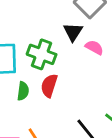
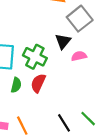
pink semicircle: (94, 47) -> (79, 56), turned -48

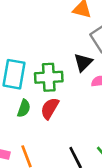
green cross: (35, 57) -> (49, 77), turned -35

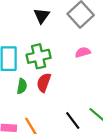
black triangle: (83, 62) -> (42, 16), moved

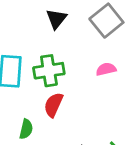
green semicircle: (22, 86) -> (26, 129), moved

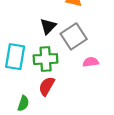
black triangle: (56, 19) -> (48, 26), moved
gray square: (106, 21) -> (74, 36), moved

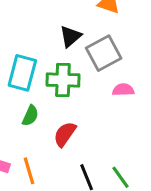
red semicircle: (47, 86) -> (65, 134), moved
green semicircle: (23, 103) -> (30, 116), moved

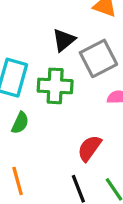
red semicircle: (65, 134) -> (89, 148), moved

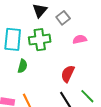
gray square: (98, 58) -> (63, 18), size x0.6

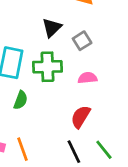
pink semicircle: (80, 39) -> (87, 78), moved

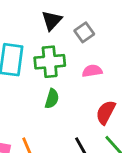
green semicircle: (21, 100) -> (52, 99), moved
red semicircle: (81, 117) -> (106, 112), moved

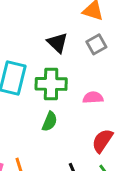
black triangle: (52, 20) -> (57, 43), turned -35
gray square: (84, 32) -> (96, 44), moved

